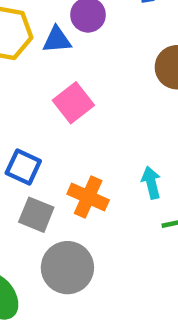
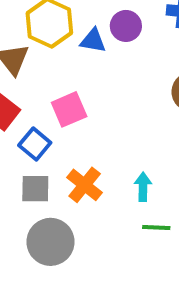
pink square: (73, 103) -> (69, 109), moved
gray square: (36, 215) -> (35, 189), turned -36

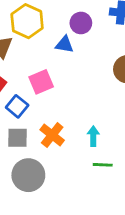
blue triangle: (93, 41) -> (64, 44), moved

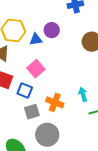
purple circle: (81, 23) -> (52, 30), moved
blue triangle: (64, 44) -> (36, 39), moved

